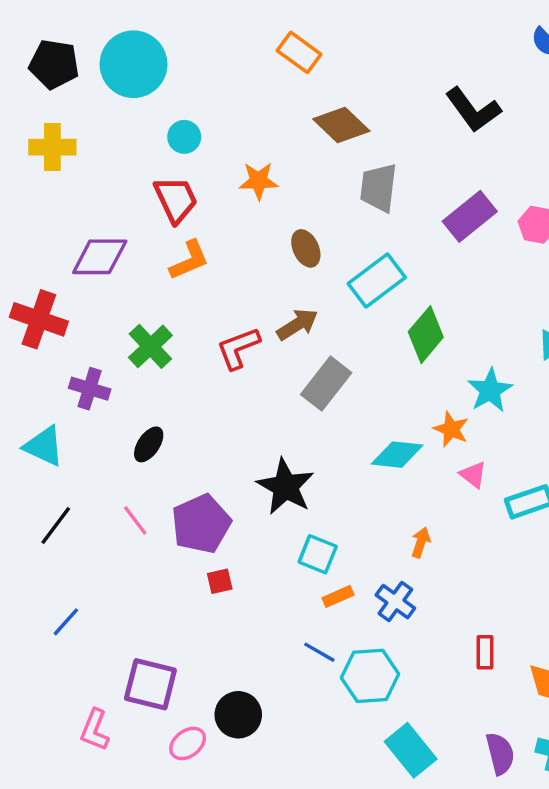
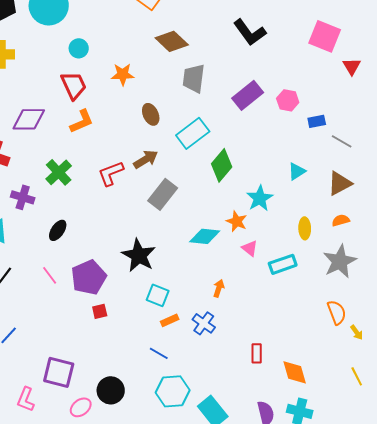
cyan hexagon: (370, 676) -> (173, 391), moved

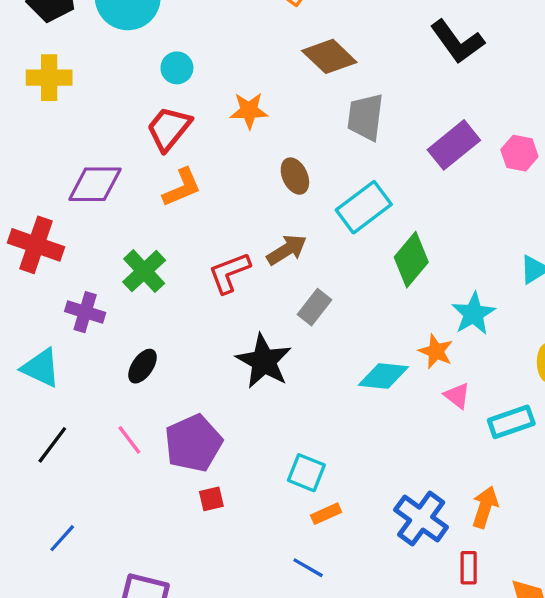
red trapezoid: (74, 85) -> (169, 129), turned -116
gray rectangle: (163, 194) -> (315, 307), size x0.7
black star: (139, 255) -> (264, 361), moved
orange arrow: (219, 288) -> (485, 507), moved, size x1.4
blue cross: (204, 323) -> (421, 519), moved, size x1.4

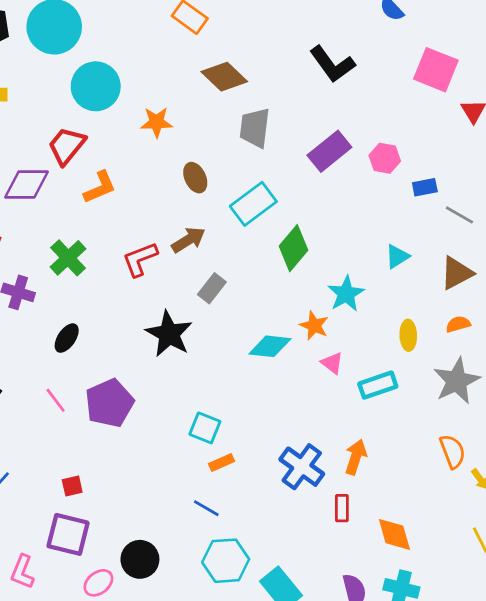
cyan circle: (177, 68) -> (96, 86), size x1.8
red trapezoid: (169, 129) -> (67, 146), moved
red square: (211, 499) -> (72, 486), moved

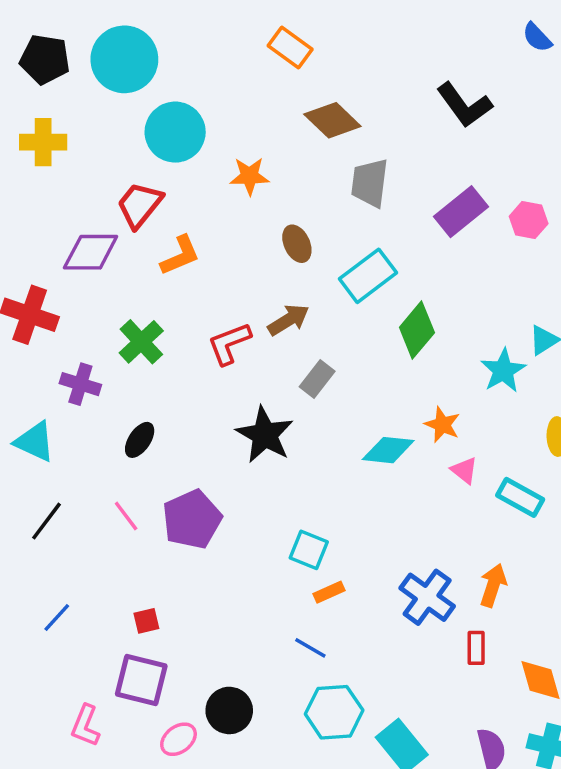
cyan star: (346, 294) -> (503, 371), moved
cyan rectangle: (378, 385) -> (520, 497), turned 48

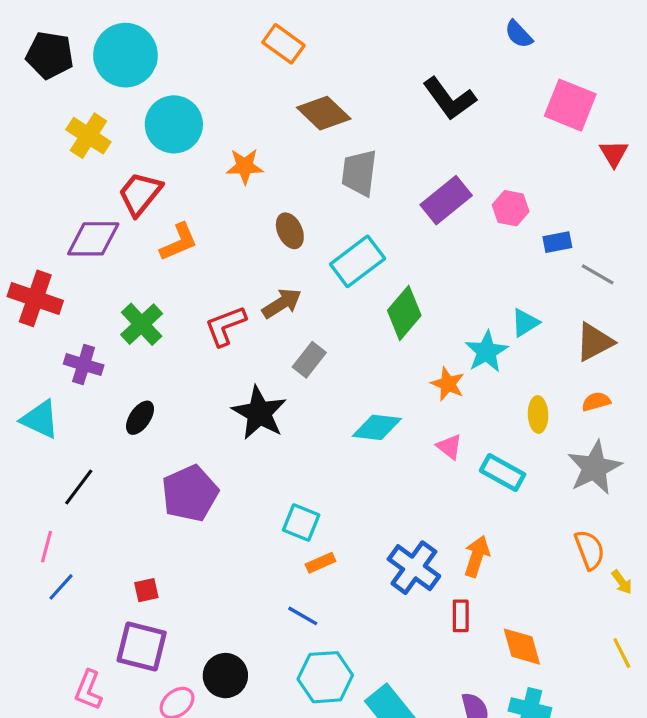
yellow cross: (43, 142) -> (88, 136), moved, turned 33
orange star: (442, 425) -> (448, 384), moved
pink line: (126, 516) -> (47, 547), moved, turned 52
black line: (47, 521) -> (79, 487), moved

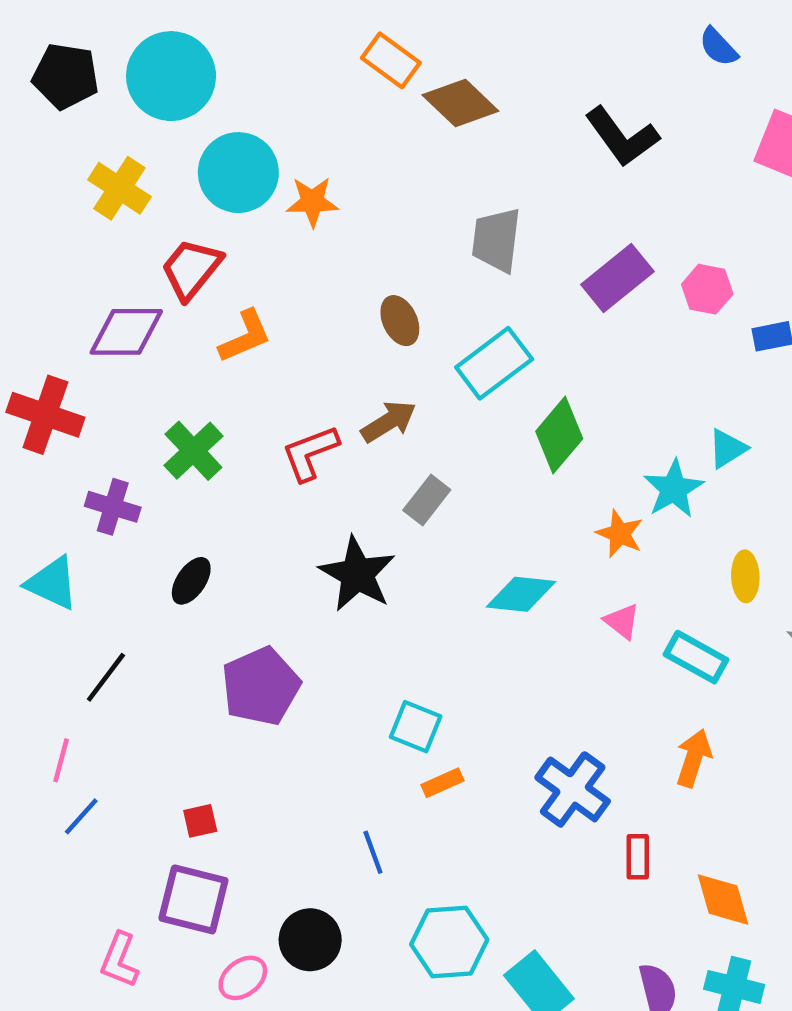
brown diamond: (324, 113) -> (460, 103), moved
orange star: (245, 166) -> (312, 202), moved
orange arrow: (477, 556) -> (694, 758), moved
blue line: (303, 616) -> (373, 852), moved, turned 40

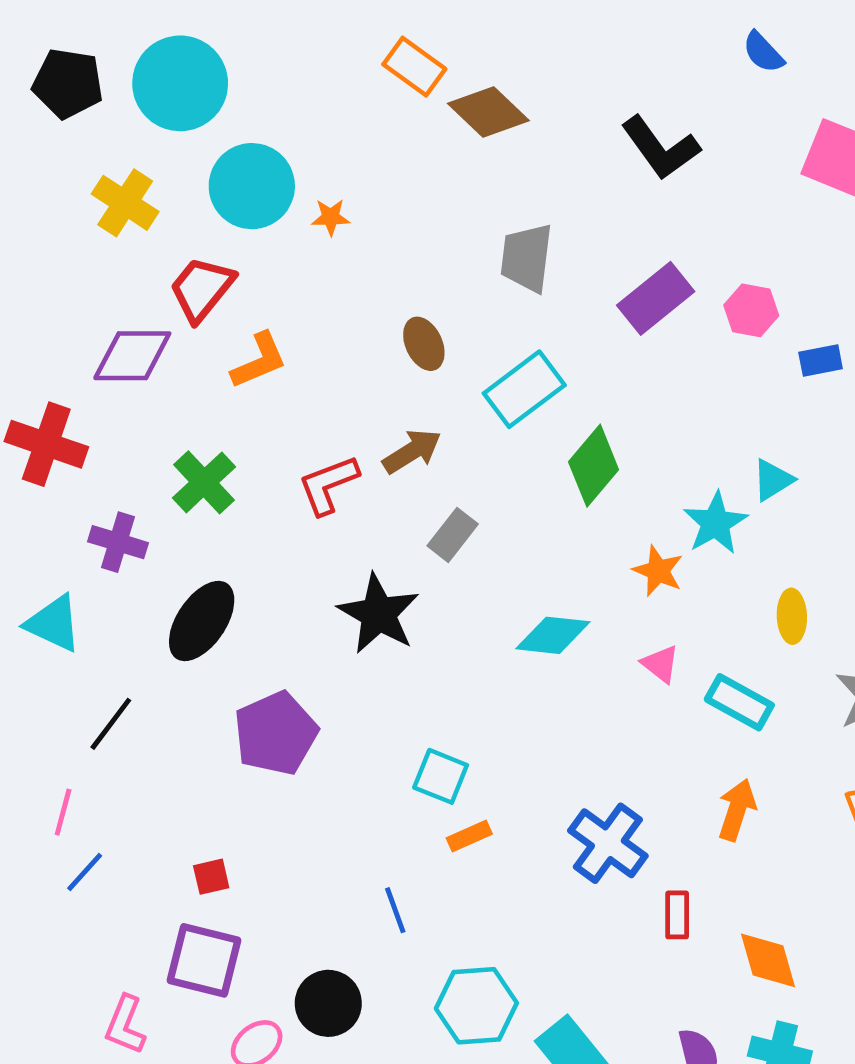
orange star: (312, 202) -> (331, 217), size x0.7
black ellipse: (191, 581) -> (202, 621), size x1.6

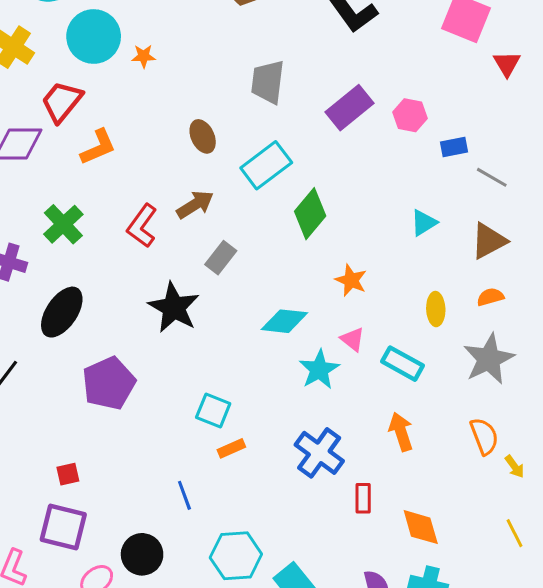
red L-shape: (328, 485) -> (142, 226), turned -33
cyan star: (715, 523) -> (319, 370), moved
orange arrow: (737, 810) -> (401, 432), turned -36

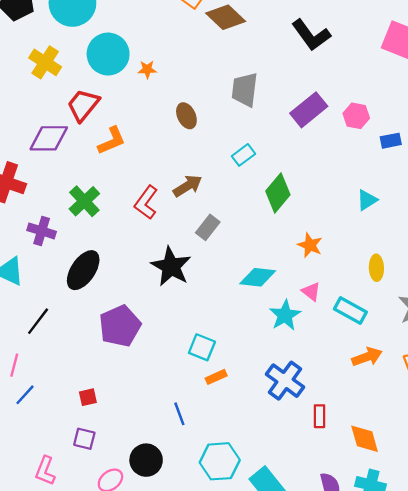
brown ellipse: (203, 136) -> (186, 116), moved
cyan rectangle: (266, 165) -> (243, 155), size x0.6
orange arrow: (401, 432) -> (367, 357), moved, turned 88
purple square: (63, 527) -> (84, 439), size x0.6

